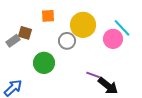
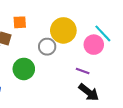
orange square: (48, 16) -> (20, 22), moved
purple line: (93, 75) -> (83, 71), moved

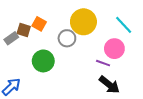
orange square: (20, 22) -> (39, 24), moved, turned 32
pink circle: (94, 45) -> (114, 49), moved

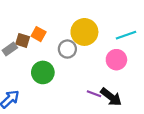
cyan line: (124, 25) -> (126, 35), turned -66
purple line: (103, 63) -> (94, 94), moved

